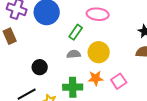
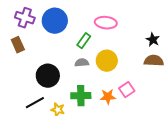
black circle: (40, 67) -> (48, 76), size x1.5
orange star: (96, 78) -> (108, 97), moved

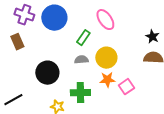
pink ellipse: (106, 23) -> (105, 20), turned 50
orange star: (108, 97) -> (107, 80), moved
black line: (35, 103) -> (13, 100), moved

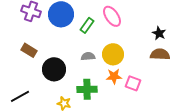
green rectangle: (83, 38) -> (87, 25), moved
brown rectangle: (17, 42) -> (29, 50), moved, turned -35
pink square: (126, 87) -> (133, 83), turned -35

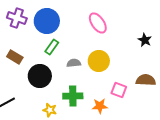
green rectangle: (87, 25) -> (52, 47), moved
brown semicircle: (160, 54) -> (146, 80), moved
orange star: (114, 76) -> (100, 106), moved

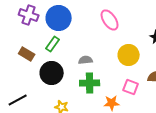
green rectangle: (52, 47) -> (53, 44), moved
yellow circle: (99, 61) -> (129, 55), moved
green cross: (73, 96) -> (90, 83), moved

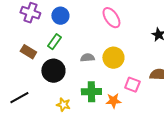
blue circle: (59, 18) -> (60, 16), size x0.7
yellow circle: (129, 55) -> (113, 58), moved
green cross: (90, 83) -> (91, 92), moved

